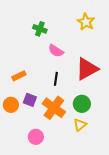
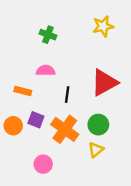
yellow star: (86, 22) -> (103, 26), turned 30
pink semicircle: (56, 51) -> (46, 71), moved, turned 147
orange rectangle: (19, 76) -> (23, 91), turned 40

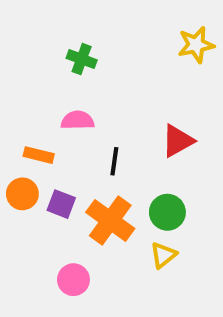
yellow star: (103, 26) -> (196, 45), moved
red triangle: (104, 83) -> (178, 141), size x0.7
orange circle: (13, 126) -> (22, 194), moved

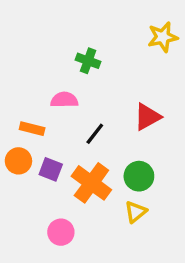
green cross: (82, 59) -> (88, 61), moved
black line: (114, 161) -> (95, 134), turned 30

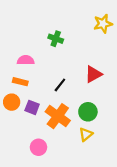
pink semicircle: (64, 100) -> (26, 60), moved

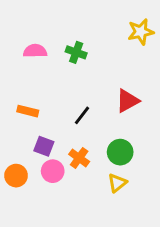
pink semicircle: (26, 60) -> (35, 51), moved
orange circle: (12, 102) -> (16, 176), moved
orange cross: (58, 116) -> (79, 158), size x0.6
pink circle: (38, 147) -> (53, 171), moved

